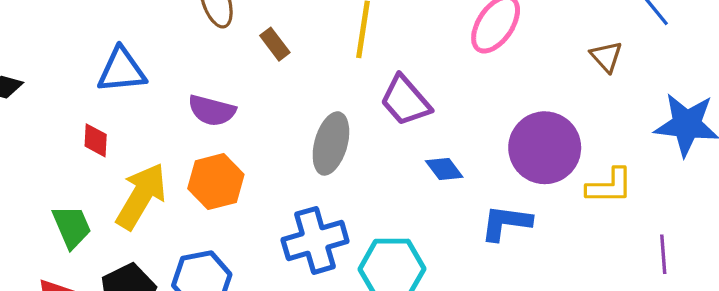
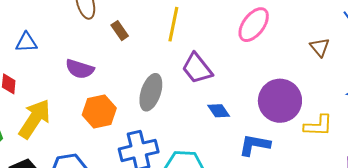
blue triangle: (122, 70) -> (26, 42), size x0.7
orange hexagon: (216, 182) -> (99, 112), moved

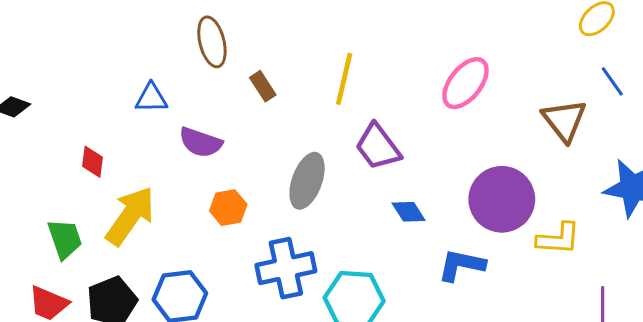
blue triangle: (26, 42) -> (151, 98), moved
brown triangle: (320, 47) -> (564, 120), size x1.5
orange hexagon: (99, 112) -> (228, 208), size x0.7

